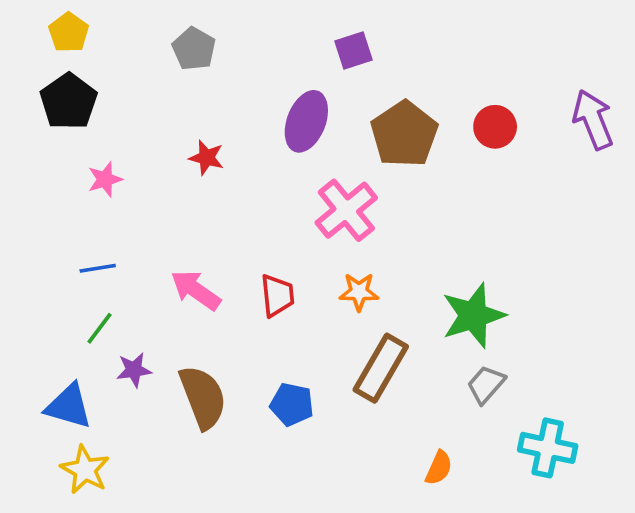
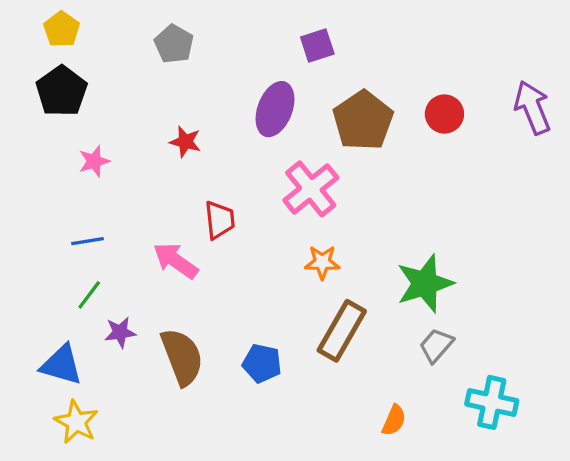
red trapezoid: (277, 296) -> (220, 220), moved

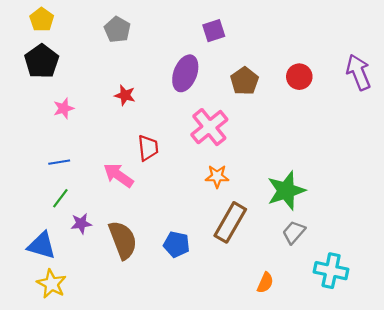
brown pentagon: (363, 121) -> (244, 81), size x0.7

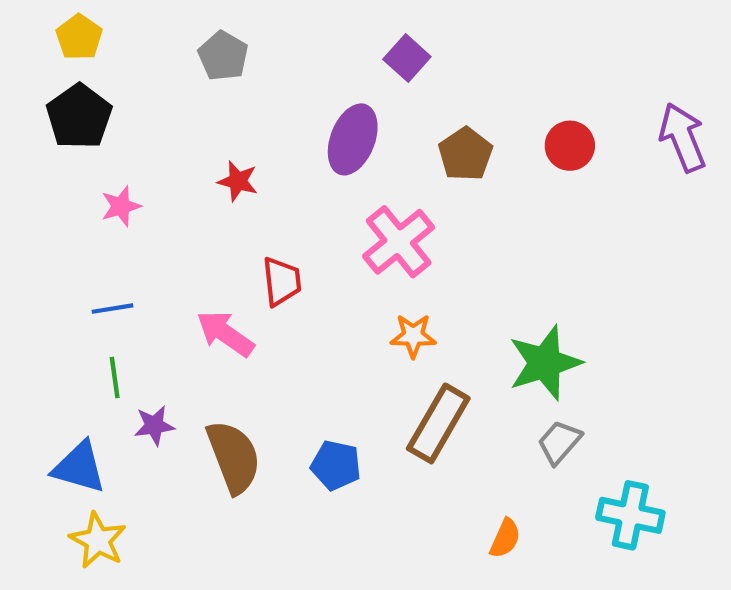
purple square: (214, 31) -> (407, 58), turned -30
green line: (60, 198) -> (115, 377), turned -45

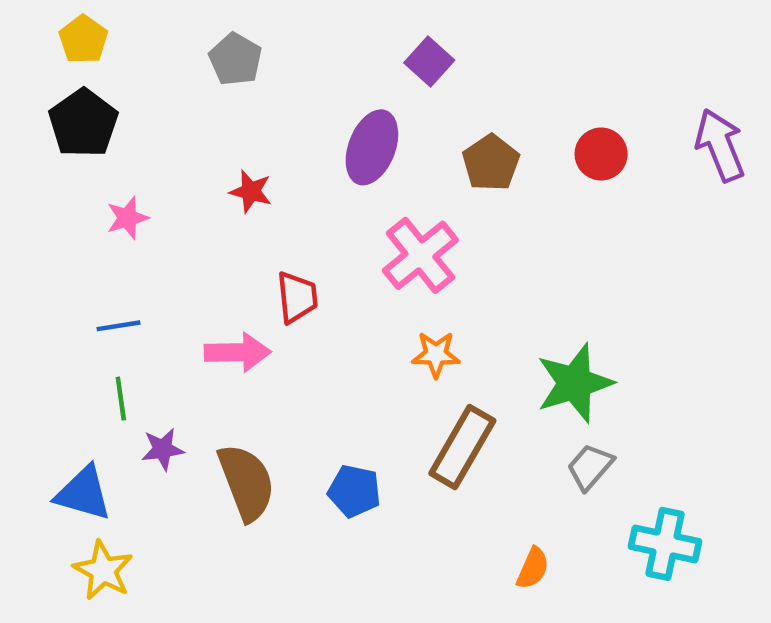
pink arrow: (225, 334) -> (238, 352), turned 144

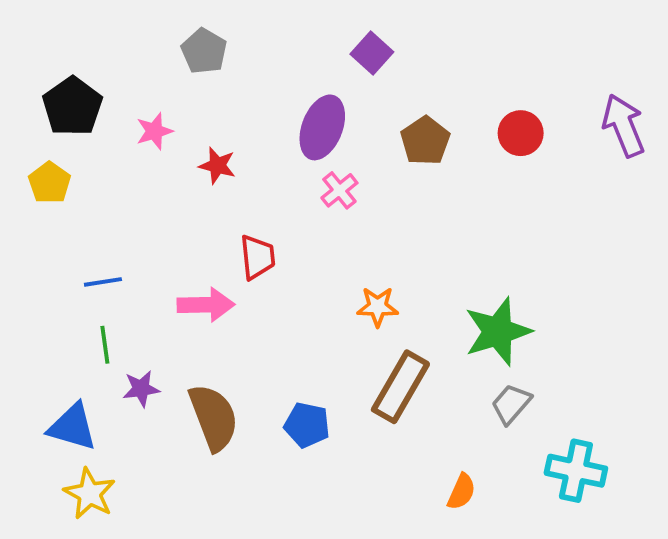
yellow pentagon: (83, 39) -> (50, 183), moved
pink star: (127, 218) -> (154, 131), moved
pink cross: (420, 255) -> (339, 190), moved, size x0.6

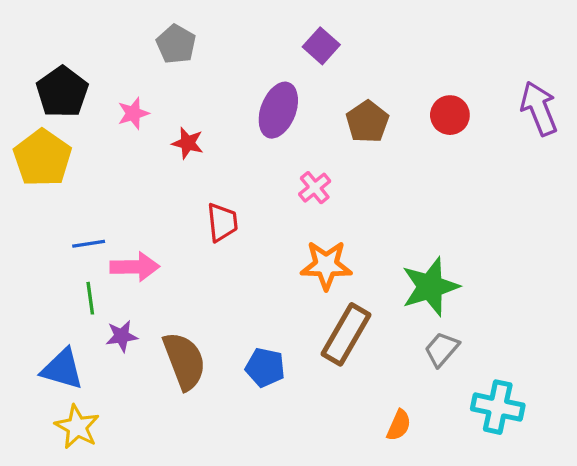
yellow pentagon: (50, 183) -> (42, 158), size x1.6
pink cross: (339, 190) -> (315, 188), moved
pink arrow: (206, 305) -> (135, 267), moved
orange star: (378, 307) -> (326, 265), size x1.4

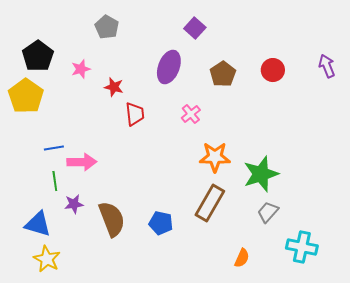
purple arrow: (539, 108) -> (327, 66), size x0.7
red trapezoid: (222, 222) -> (135, 114), moved
orange star: (326, 265) -> (215, 157), moved

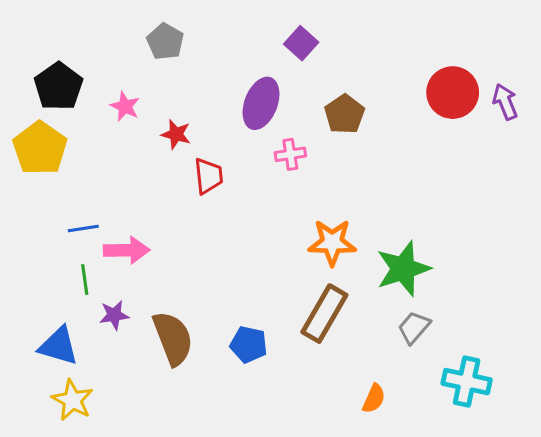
pink star: (81, 69) -> (125, 106), turned -30
red circle: (273, 70) -> (453, 93), moved, size x1.4
pink cross: (191, 114) -> (290, 154), moved, turned 30

